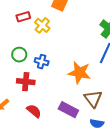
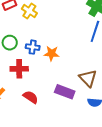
orange star: (79, 73) -> (52, 53), moved, size x0.7

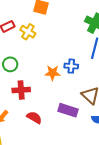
blue cross: (33, 47) -> (71, 66), moved

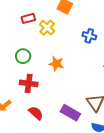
blue cross: (71, 66) -> (89, 36), moved
orange star: (53, 73) -> (56, 64), moved

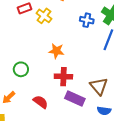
green circle: (23, 56) -> (21, 69), moved
red cross: (29, 83) -> (63, 77), moved

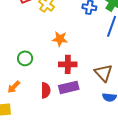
purple rectangle: (75, 98) -> (69, 87), moved, turned -36
red semicircle: (41, 102) -> (46, 90), turned 56

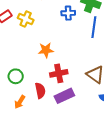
orange arrow: (14, 87) -> (20, 102), moved
red semicircle: (46, 90) -> (40, 91), moved

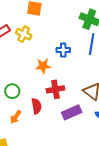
blue cross: (68, 13) -> (63, 50), moved
purple rectangle: (64, 96) -> (72, 112), moved

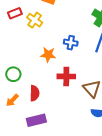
red cross: (55, 89) -> (66, 76), moved
purple rectangle: (72, 112) -> (36, 120), moved

